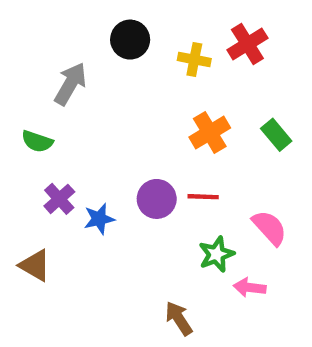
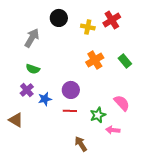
green semicircle: (37, 141) -> (33, 69), moved
red line: (203, 197) -> (70, 111), moved

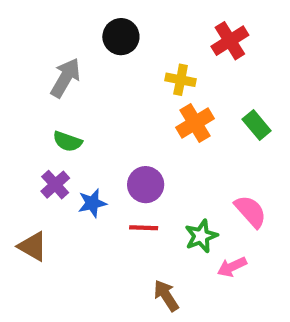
yellow cross: (88, 27) -> (181, 80), moved
pink arrow: (113, 130) -> (232, 267), turned -32

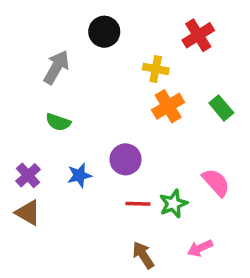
purple cross: (55, 185) -> (28, 175), moved
red line: (144, 228) -> (138, 204), moved
pink arrow: (232, 267) -> (200, 248), moved

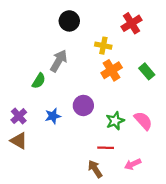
gray arrow: (56, 67) -> (59, 61), moved
green semicircle: (58, 122) -> (39, 81), turned -77
red line: (138, 204) -> (106, 148), moved
green star: (173, 204) -> (115, 121), moved

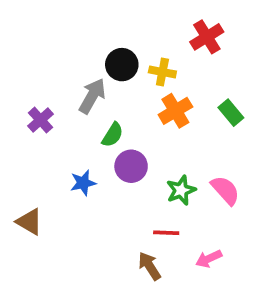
black circle: (69, 21) -> (122, 65), moved
green semicircle: (39, 81) -> (113, 135), moved
purple cross: (19, 116) -> (41, 120), moved

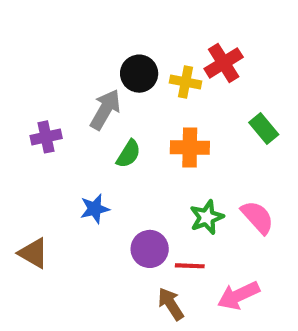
red cross: (207, 37) -> (224, 63), moved
orange cross: (175, 111) -> (190, 148), moved, turned 32
purple cross: (41, 120) -> (46, 137), turned 30
purple circle: (131, 166) -> (150, 249), moved
pink arrow: (209, 259) -> (238, 295), size x1.4

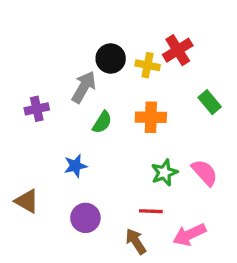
purple circle: (150, 249) -> (85, 218), moved

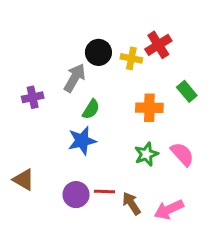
orange cross: (151, 117) -> (149, 108), moved
blue star: (75, 166) -> (82, 141), moved, size x1.4
red line: (151, 211) -> (104, 192), moved
brown arrow: (136, 241) -> (131, 204), moved

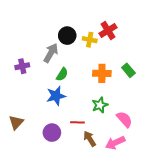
green rectangle: (187, 91) -> (128, 70), moved
pink semicircle: (182, 154) -> (124, 119), moved
brown triangle: (24, 180) -> (16, 122), turned 42
red line: (104, 192) -> (77, 122), moved

